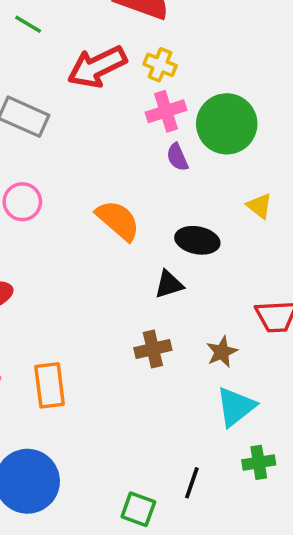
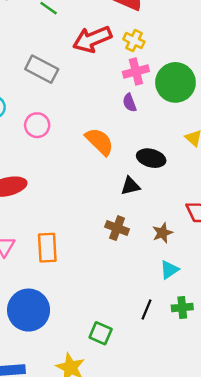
purple semicircle: (177, 157) -> (130, 103), moved
brown cross: (153, 349) -> (117, 228), turned 30
cyan triangle: (236, 407) -> (169, 270), size x0.7
black line: (192, 483) -> (146, 310), moved

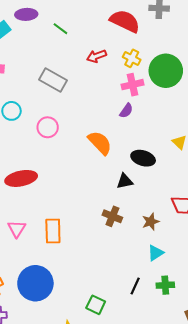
red arrow: (92, 39) -> (96, 56), size x0.6
green circle: (175, 82) -> (166, 71), moved
purple semicircle: (130, 103) -> (126, 111), turned -126

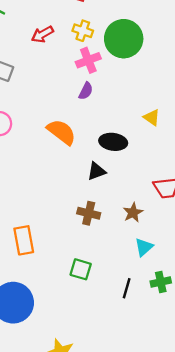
green square: (96, 305) -> (81, 269), moved

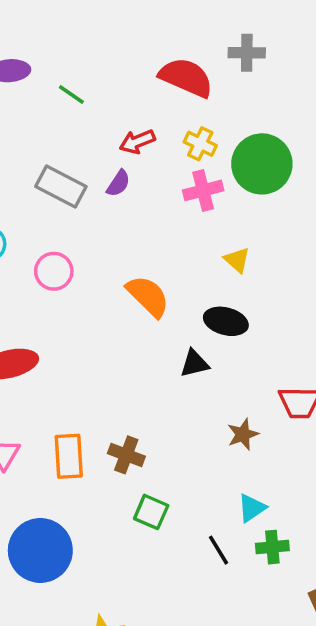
purple semicircle: (86, 91) -> (118, 183), moved
yellow triangle: (152, 117) -> (237, 260), moved
brown cross: (89, 213) -> (126, 455), moved
cyan triangle: (144, 247) -> (252, 508), moved
black line: (127, 288) -> (218, 550), turned -54

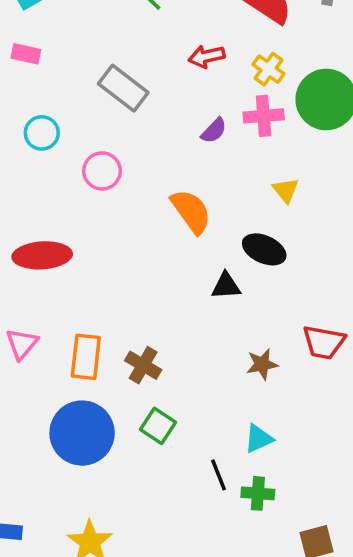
purple semicircle: (118, 183) -> (214, 131), moved
green cross: (272, 547) -> (258, 493), moved
blue circle: (40, 550) -> (82, 433), moved

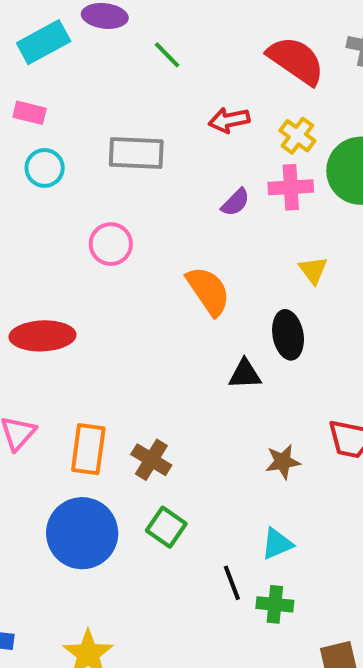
gray rectangle: (123, 88) -> (136, 153), turned -36
cyan circle: (42, 133) -> (45, 168), moved
black ellipse: (264, 249) -> (288, 335), turned 54

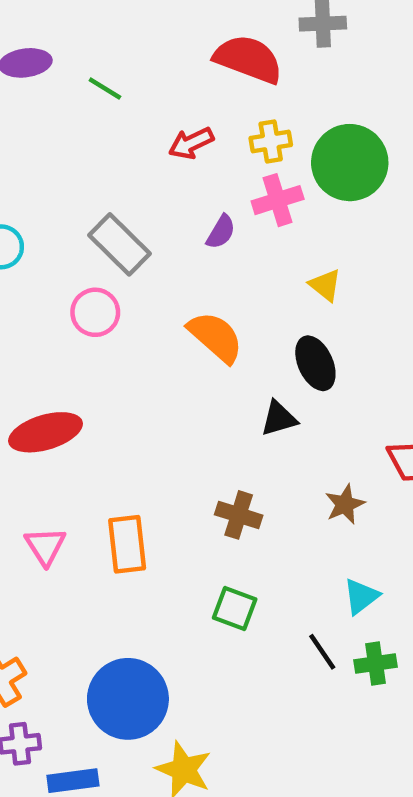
yellow cross: (297, 136) -> (271, 141), turned -32
gray rectangle: (136, 153) -> (119, 244), moved, turned 56
brown cross: (151, 460) -> (239, 515), moved
blue circle: (82, 533) -> (128, 699), moved

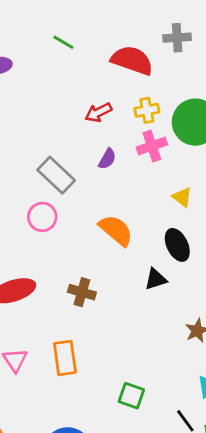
green line: (105, 89) -> (63, 42), moved
purple semicircle: (221, 232) -> (107, 159), moved
brown cross: (239, 515) -> (82, 292), moved

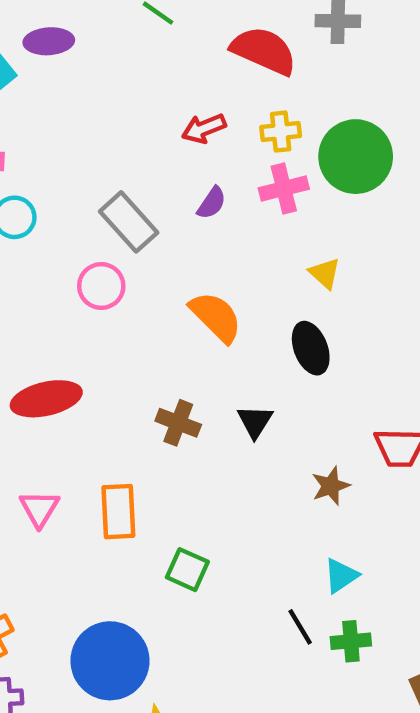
black triangle: (156, 279) -> (255, 421), moved, turned -45
brown cross: (82, 292) -> (178, 423), moved
green square: (131, 396) -> (187, 570), moved

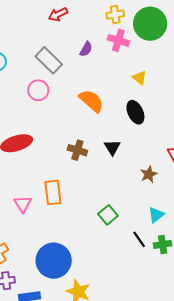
red arrow: (204, 128) -> (58, 14), moved
pink cross: (284, 189) -> (118, 40), turned 35
pink triangle: (39, 509) -> (23, 204), moved
green square: (187, 570) -> (108, 215), moved, turned 30

